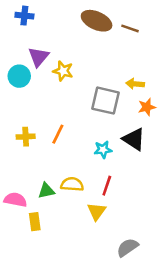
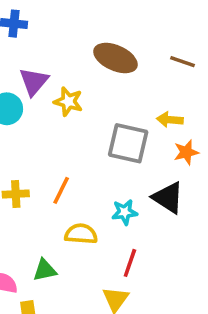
brown ellipse: (97, 21) -> (115, 58), moved
brown line: (130, 28) -> (183, 62), moved
yellow semicircle: (72, 184) -> (81, 234), moved

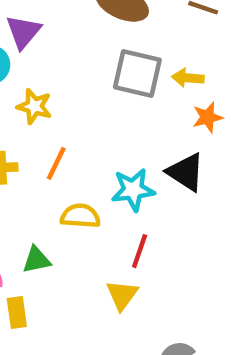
yellow star: (68, 102) -> (34, 106), moved
gray square: (128, 143) -> (137, 73), moved
cyan star: (125, 212) -> (133, 190), size x1.4

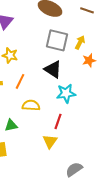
yellow arrow: (188, 78) -> (80, 42), turned 112
black triangle: (186, 172) -> (53, 69), moved
cyan star: (133, 190) -> (66, 93), moved

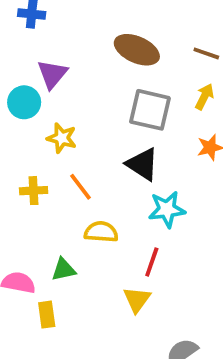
yellow arrow: (80, 42) -> (204, 97), moved
orange line: (20, 81) -> (80, 187), turned -63

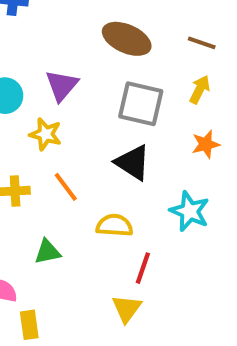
purple triangle: (52, 74) -> (62, 85), moved
cyan star: (167, 209) -> (190, 211), moved, turned 30
yellow semicircle: (101, 232) -> (114, 225), moved
green triangle: (64, 269) -> (48, 252), moved

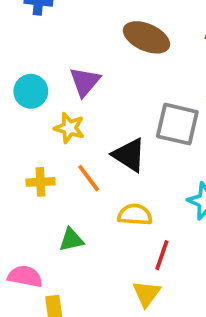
gray square: (141, 104) -> (177, 124), moved
black triangle: (133, 163) -> (129, 155), moved

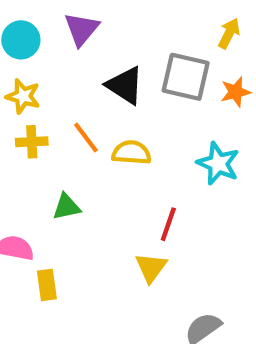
yellow star: (69, 128) -> (23, 96), moved
black triangle: (129, 155) -> (125, 85), moved
yellow semicircle: (135, 215) -> (131, 153), moved

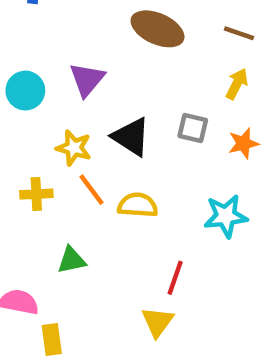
gray square: (186, 77) -> (193, 128), size x0.6
yellow star: (23, 96) -> (74, 148), moved
cyan star: (218, 163) -> (226, 216), turned -30

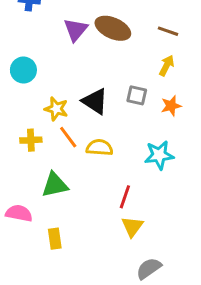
purple triangle: (87, 80) -> (76, 30), moved
green triangle: (72, 260) -> (55, 185), size x1.4
yellow triangle: (157, 322) -> (132, 227), moved
yellow rectangle: (52, 339) -> (55, 239), moved

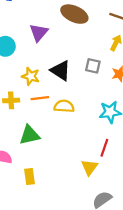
purple triangle: (76, 30) -> (39, 32), moved
orange line: (68, 137) -> (40, 98), turned -60
red line: (125, 197) -> (104, 148), moved

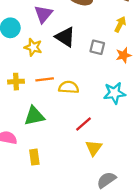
black triangle: (61, 71) -> (65, 37), moved
yellow star: (31, 76) -> (33, 47), moved
red line: (104, 148) -> (84, 124), moved, turned 30

